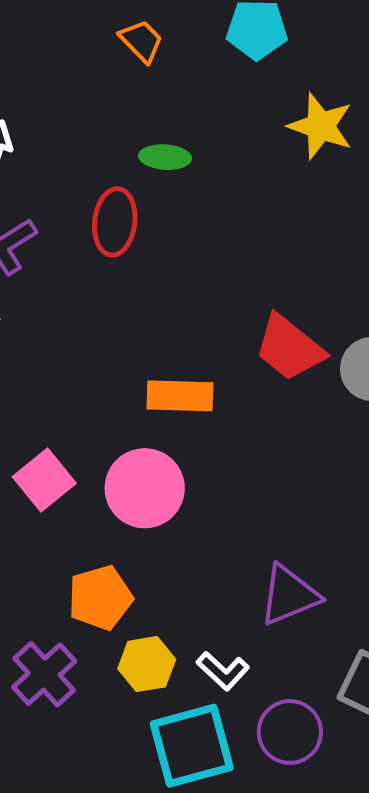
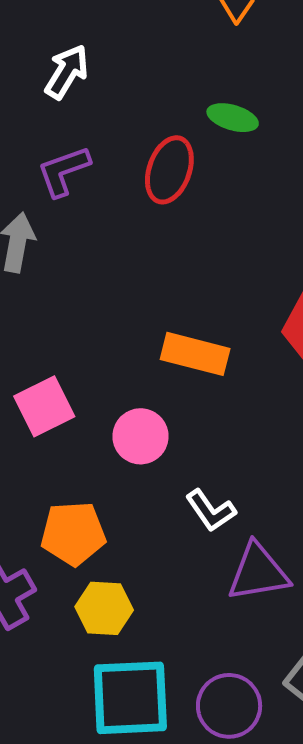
pink circle: (145, 488) -> (141, 436), size x0.7
white L-shape: (223, 671) -> (211, 511), moved

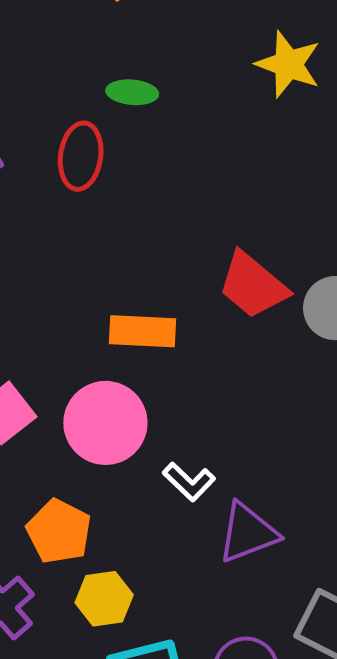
pink circle: (141, 436) -> (105, 423), size x1.5
orange pentagon: (73, 533) -> (59, 532), turned -30

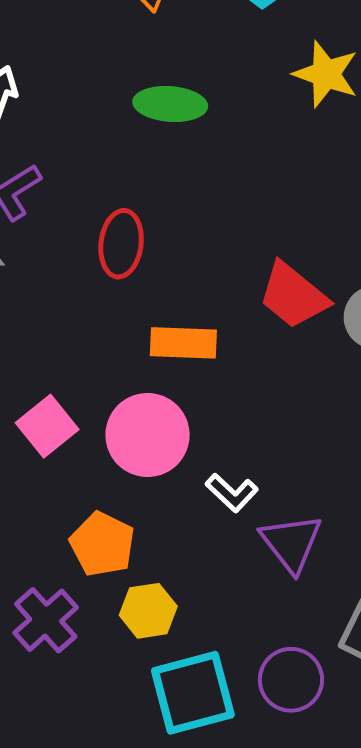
green ellipse: (132, 92) -> (170, 104), size x1.4
red ellipse: (81, 156) -> (121, 244), moved
purple triangle: (248, 533) -> (291, 543), turned -46

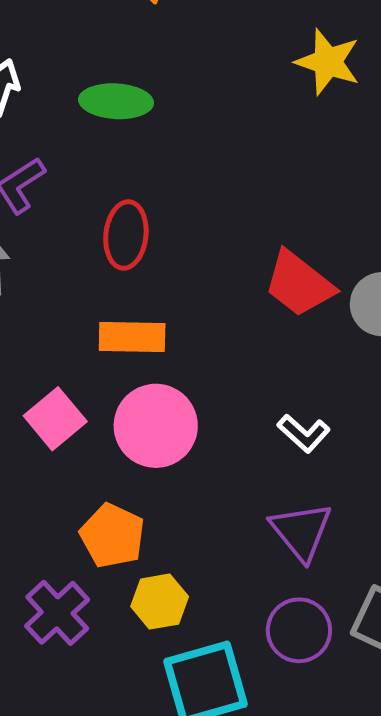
green ellipse: (170, 104) -> (116, 101), moved
orange rectangle: (183, 343) -> (132, 337), moved
white L-shape: (232, 493) -> (304, 433), moved
purple circle: (291, 680) -> (299, 630), moved

